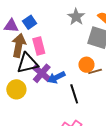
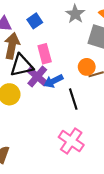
blue square: (30, 22) -> (35, 21), moved
pink rectangle: (39, 46) -> (45, 54), moved

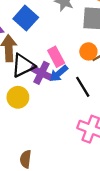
blue square: (35, 21) -> (26, 18), size x1.5
pink rectangle: (45, 54) -> (56, 57), moved

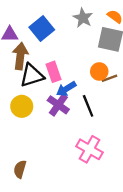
pink rectangle: (56, 57) -> (54, 72), moved
purple cross: (41, 73) -> (58, 105), moved

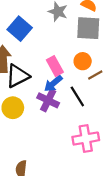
pink rectangle: (54, 72) -> (55, 66), moved
brown line: (110, 78) -> (95, 75), moved
pink cross: (89, 149) -> (86, 139), turned -30

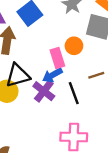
orange circle: (83, 61) -> (74, 46), moved
black triangle: (18, 76) -> (18, 75), moved

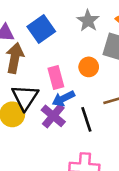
pink rectangle: (57, 58) -> (56, 78), moved
black triangle: (18, 75) -> (25, 97), turned -44

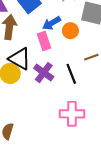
black triangle: (25, 97) -> (20, 59), turned -30
blue arrow: (63, 99) -> (52, 23), moved

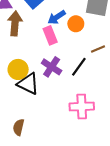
black triangle: (20, 59) -> (28, 84), moved
black line: (71, 74) -> (79, 67), turned 60

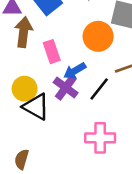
blue arrow: (57, 17) -> (75, 71), moved
orange circle: (76, 24) -> (98, 36), size x1.5
pink rectangle: (50, 35) -> (52, 52), moved

